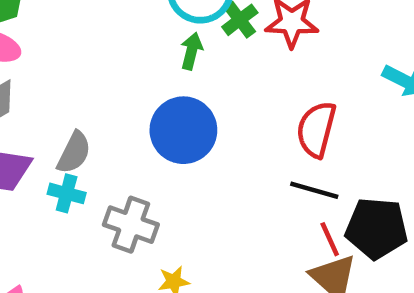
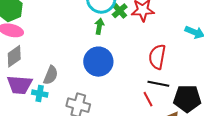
cyan cross: (67, 193) -> (40, 93), moved
red line: (330, 239) -> (148, 99), moved

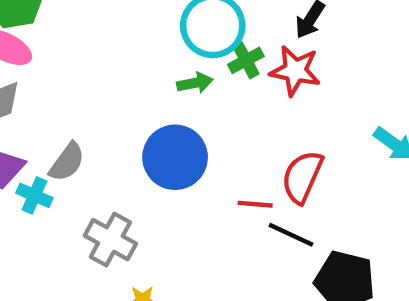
green arrow: (99, 26) -> (195, 83), turned 56
red line: (148, 99) -> (255, 204), moved, turned -70

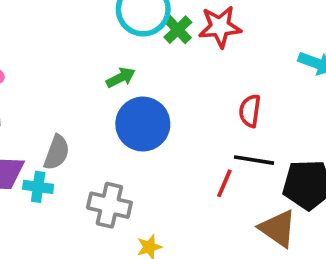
green arrow: (195, 83) -> (121, 78), moved
red semicircle: (302, 177) -> (250, 111), size x0.7
red line: (255, 204) -> (224, 183), moved, turned -56

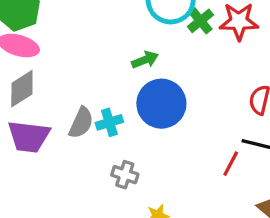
cyan cross: (38, 187) -> (109, 122), moved, turned -30
gray cross: (109, 205) -> (125, 175), size x0.7

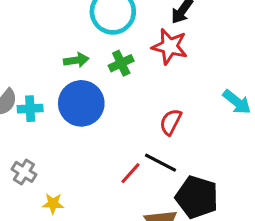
green cross: (200, 21) -> (121, 63), moved
gray cross: (125, 175) -> (24, 172), moved

